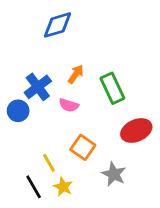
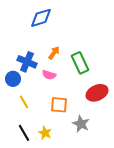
blue cross: (38, 87) -> (27, 62), turned -30
orange square: (83, 147) -> (59, 105), turned -30
yellow line: (49, 163) -> (24, 102), moved

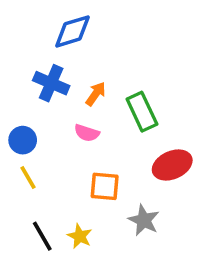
blue cross: (27, 62) -> (51, 83), moved
yellow line: (24, 102) -> (28, 177), moved

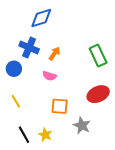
green rectangle: (142, 112) -> (98, 56), moved
blue circle: (23, 140) -> (14, 69), moved

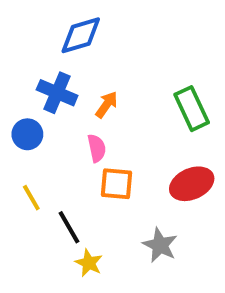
pink semicircle: (49, 76) -> (97, 148), turned -120
orange square: (60, 106) -> (116, 184), moved
black line: (24, 135) -> (69, 227), moved

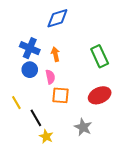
blue diamond: (81, 35) -> (57, 18), moved
orange arrow: (107, 105) -> (55, 54), turned -48
blue circle: (27, 134) -> (30, 70), moved

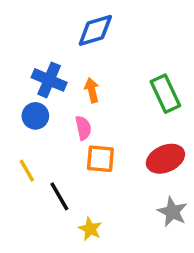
blue circle: (30, 70) -> (35, 116), moved
gray star: (83, 127) -> (172, 212), moved
yellow star: (46, 136) -> (90, 229), moved

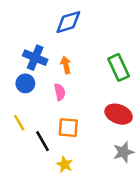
orange square: (100, 159) -> (68, 128), moved
red ellipse: (165, 159) -> (119, 114), turned 45
gray star: (172, 212) -> (123, 152), turned 30

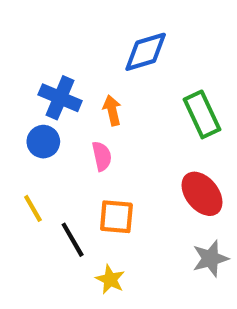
blue diamond: (68, 22) -> (146, 52), moved
red ellipse: (119, 114) -> (202, 194), turned 30

